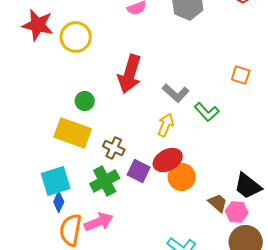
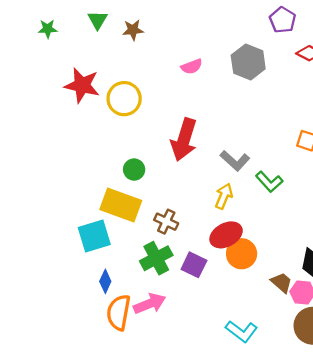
purple square: (139, 171) -> (194, 265), moved
cyan square: (56, 181) -> (94, 236), moved

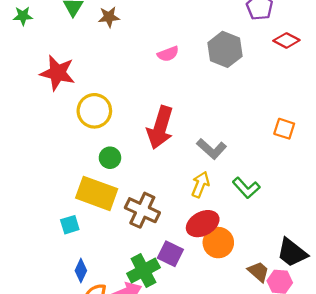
yellow circle: (124, 99) -> (94, 111), moved
green L-shape: (269, 182) -> (246, 188), moved
brown cross: (166, 222) -> (142, 210), size x1.4
cyan square: (94, 236) -> (70, 225), size x0.6
green cross: (156, 258) -> (143, 271), moved

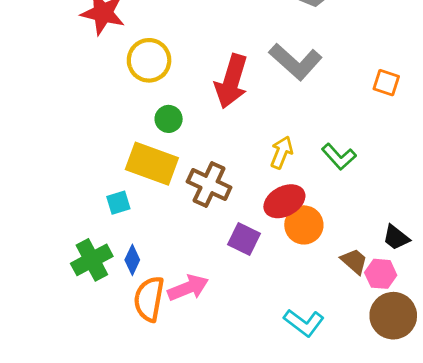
gray L-shape: (212, 149) -> (296, 62), moved, size x1.4
black trapezoid: (292, 253) -> (396, 238), size x0.7
green cross: (143, 271) -> (92, 260), moved

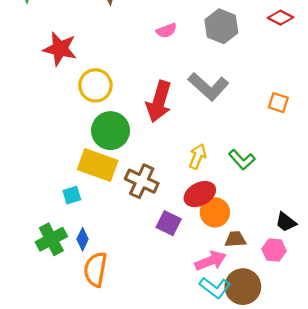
green circle: (169, 119) -> (111, 131), size x1.8
brown trapezoid: (354, 261) -> (235, 239), moved, turned -45
pink arrow: (188, 288) -> (211, 261), moved
brown circle: (393, 316) -> (243, 287), moved

